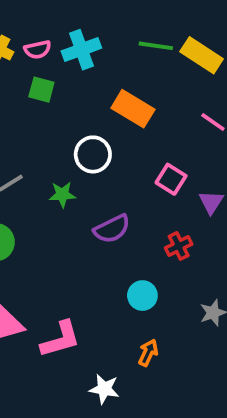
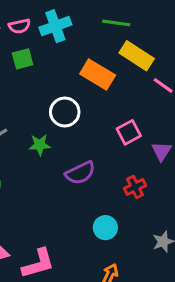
yellow rectangle: (202, 55) -> (137, 56), moved
green square: (41, 90) -> (23, 59), turned -30
pink square: (171, 179) -> (129, 132), turned 30

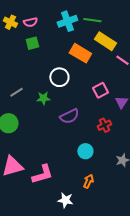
cyan cross: (55, 26) -> (67, 21), moved

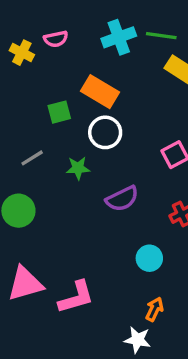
yellow cross: (10, 22) -> (22, 53), moved
green square: (32, 43) -> (59, 112), moved
orange rectangle: (80, 53) -> (100, 92), moved
white star: (65, 200) -> (137, 340), moved

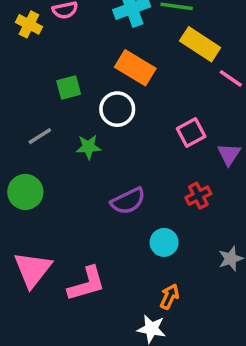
orange rectangle: (100, 92) -> (135, 68), moved
purple semicircle: (122, 199) -> (128, 201), moved
pink triangle: (25, 284) -> (33, 269), turned -36

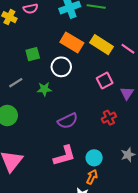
yellow rectangle: (200, 44) -> (101, 45), moved
cyan circle: (164, 242) -> (94, 158), moved
pink L-shape: (87, 284) -> (64, 156), moved

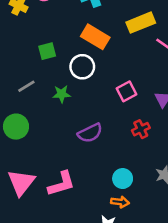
yellow rectangle: (101, 45) -> (141, 23), moved, turned -55
pink square: (105, 81) -> (126, 91), moved
pink L-shape: (64, 156) -> (61, 184), moved
orange arrow: (92, 177) -> (120, 202), turned 72

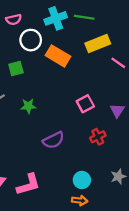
white circle: (82, 67) -> (31, 40), moved

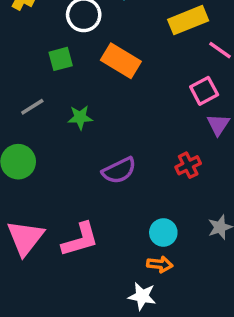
orange rectangle: (58, 56) -> (121, 61), moved
pink square: (85, 104) -> (204, 91), moved

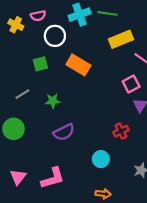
purple semicircle: (119, 171) -> (64, 132), moved
cyan circle: (163, 232) -> (101, 159), moved
pink triangle: (25, 238) -> (18, 177), size x0.7

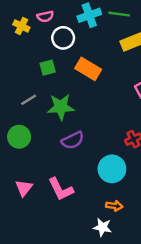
green star: (53, 101) -> (61, 107), size x1.6
cyan circle: (101, 159) -> (112, 169), size x1.5
pink L-shape: (53, 178) -> (61, 189), turned 80

